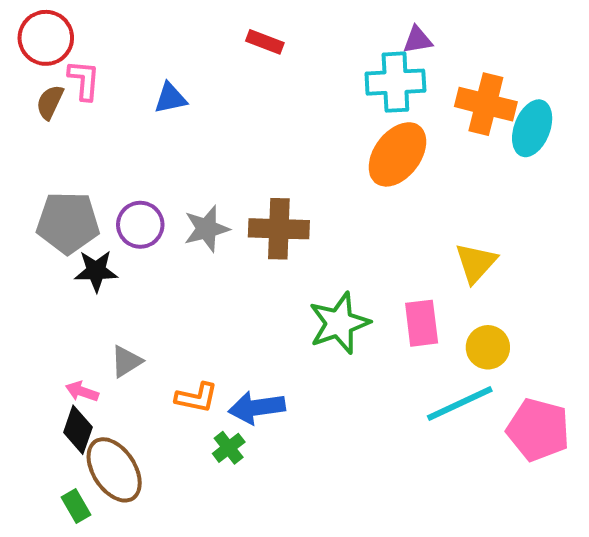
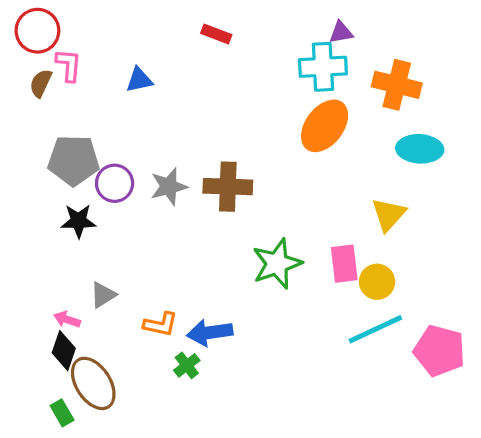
cyan ellipse: (532, 128) -> (420, 149), moved, turned 72
gray pentagon: (68, 223) -> (74, 160), moved
yellow circle: (488, 347) -> (377, 282), moved

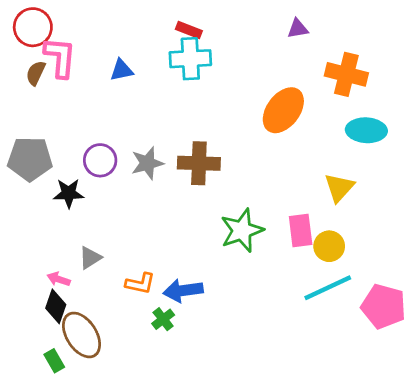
pink L-shape: (69, 65) -> (60, 57), size x1.4
cyan cross: (323, 67) -> (190, 59), moved
gray pentagon: (74, 160) -> (30, 159), moved

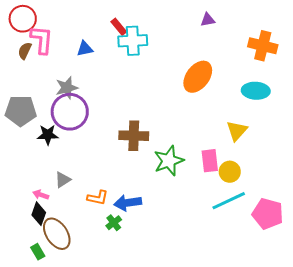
red rectangle: (189, 30) -> (119, 27), moved, turned 30
orange cross: (346, 74) -> (263, 46), moved
purple circle: (100, 160) -> (70, 112), size x1.6
gray star: (147, 163) -> (67, 88), moved
brown cross: (199, 163) -> (134, 136), moved

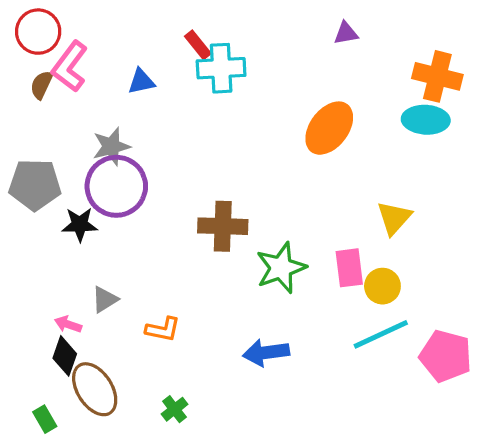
pink L-shape: (42, 40) -> (70, 66), turned -148
cyan ellipse: (256, 91) -> (426, 120), moved
blue arrow: (128, 203) -> (266, 353), moved
green cross: (114, 223) -> (175, 409), moved
green rectangle: (38, 252) -> (45, 419), moved

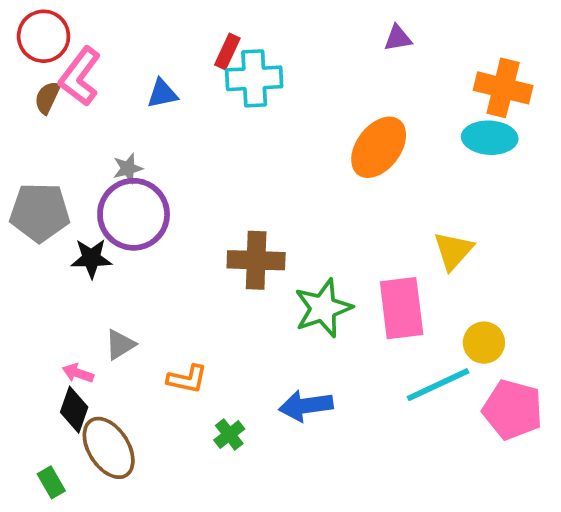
red rectangle: (198, 45) -> (227, 52), turned 64
gray star: (111, 146) -> (128, 168), size x0.7
pink rectangle: (349, 268) -> (402, 308), size x1.4
yellow circle: (382, 286) -> (484, 343), moved
green cross: (175, 409) -> (229, 434), moved

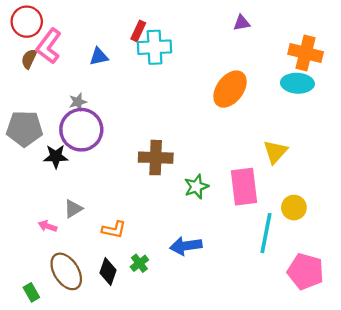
green star: (323, 308) -> (196, 187), size x0.7
cyan line: (438, 385) -> (266, 233), turned -54
black diamond: (74, 410) -> (108, 271), moved
pink pentagon: (513, 410) -> (306, 271), moved

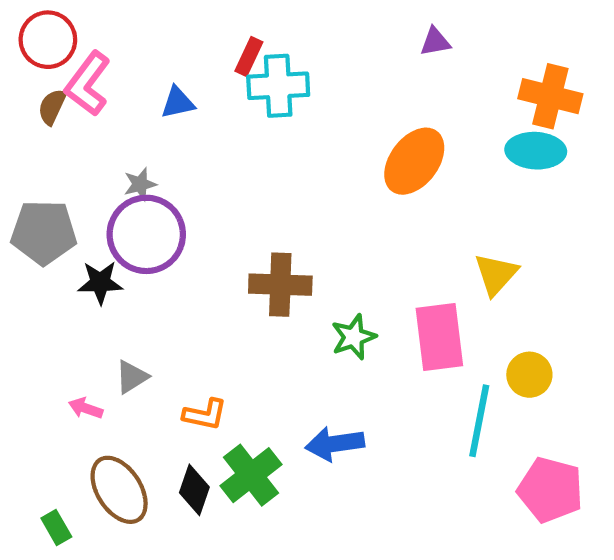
green cross: (139, 263) -> (251, 475), size x1.8

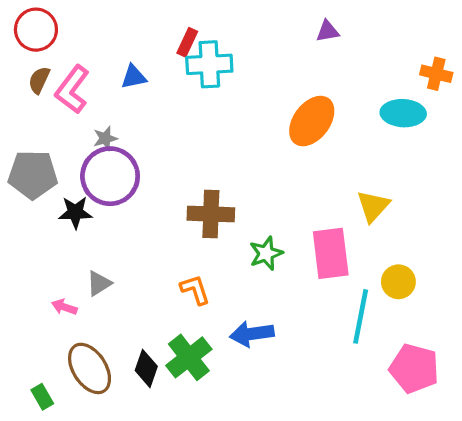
pink L-shape: (88, 84) -> (72, 89), moved
orange cross: (550, 96) -> (436, 74), moved, size x0.7
orange L-shape: (205, 414) -> (195, 290), moved, turned -120

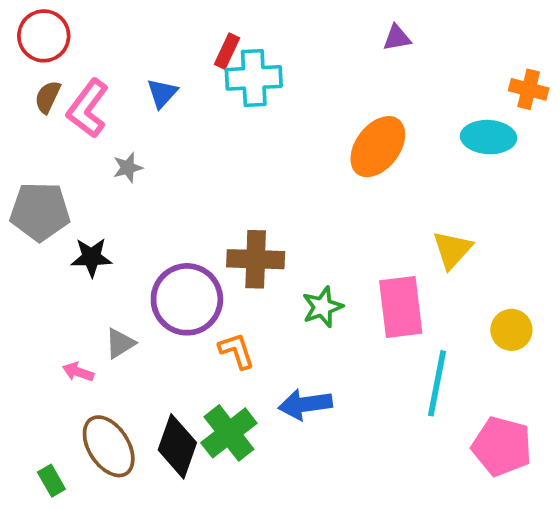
blue triangle: (134, 77) -> (162, 93), turned -36
purple circle: (110, 176) -> (187, 299), moved
yellow circle: (398, 282) -> (511, 330), moved
black diamond: (146, 368) -> (177, 446), size x1.4

